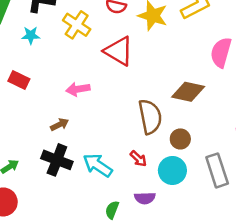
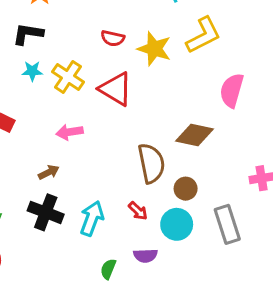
yellow cross: (77, 25) -> (68, 77), moved
cyan star: (31, 35) -> (32, 71), moved
cyan arrow: (98, 165) -> (92, 218), turned 76

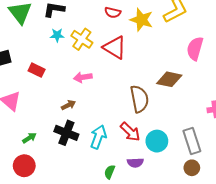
brown circle: (186, 189) -> (192, 168), moved
red arrow: (138, 211) -> (130, 132), size x1.5

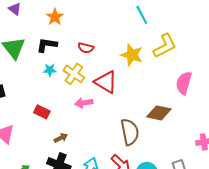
red semicircle: (113, 13) -> (86, 48), moved
red rectangle: (37, 70) -> (42, 112), moved
pink arrow: (83, 77) -> (84, 103), moved

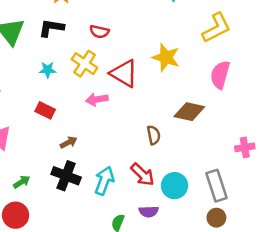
yellow L-shape: (165, 46) -> (216, 28), moved
yellow star: (132, 55) -> (166, 57), moved
cyan star: (50, 70) -> (48, 70), moved
brown semicircle: (130, 132) -> (154, 135), size x0.6

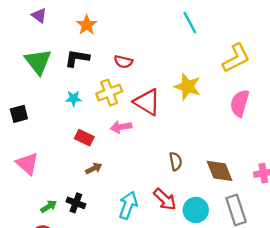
yellow cross: (85, 64) -> (109, 93), turned 35
red rectangle: (45, 110) -> (84, 138), moved
brown diamond: (189, 112) -> (219, 171), moved, turned 56
black cross: (66, 176) -> (76, 203), moved, size x0.7

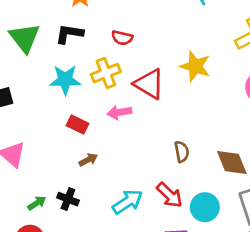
cyan star: (74, 98) -> (65, 80), size x1.6
cyan arrow: (128, 205) -> (128, 202), turned 36

